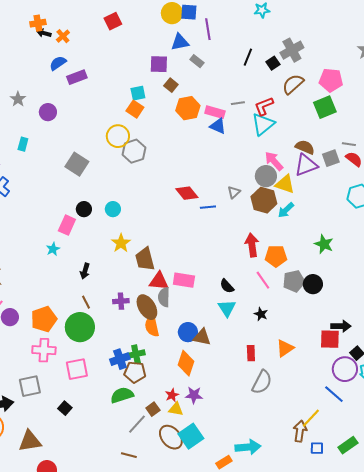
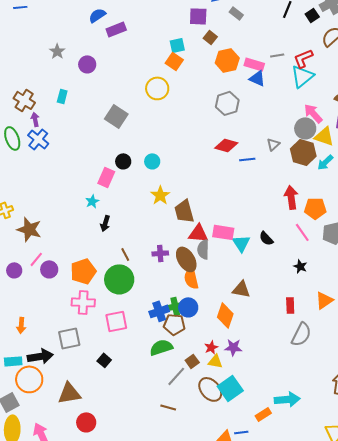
gray hexagon: (134, 151) -> (227, 103), moved
red diamond: (187, 193) -> (226, 145), turned -35
black arrow: (85, 271) -> (105, 223), moved
cyan triangle: (227, 308) -> (241, 243), moved
blue circle: (188, 332) -> (188, 307), moved

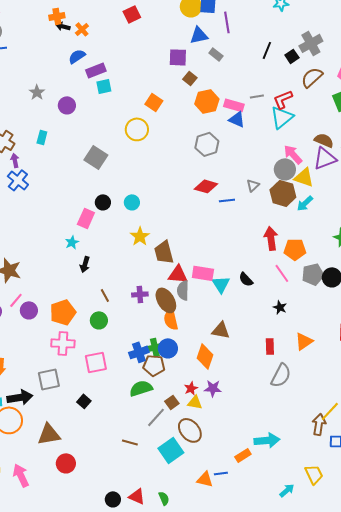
cyan square: (177, 45) -> (104, 86), moved
green circle: (119, 279) -> (99, 320), size x0.6
cyan square: (230, 388) -> (171, 450), moved
brown line: (168, 407) -> (130, 442), moved

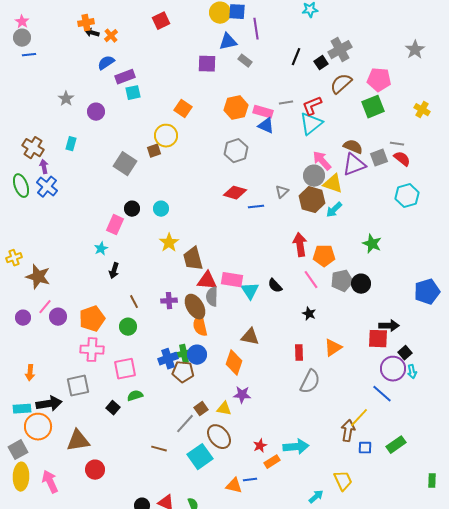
brown square: (190, 78) -> (154, 151), moved, turned 32
green semicircle: (141, 388) -> (135, 396), moved, size x0.7
red star: (191, 388) -> (260, 446), moved

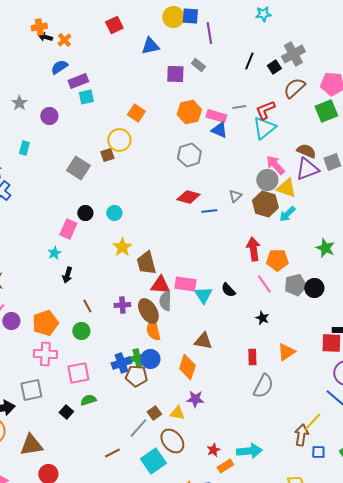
blue triangle: (228, 42) -> (150, 46), moved
purple square: (207, 64) -> (175, 74), moved
brown line: (159, 449) -> (112, 453), turned -42

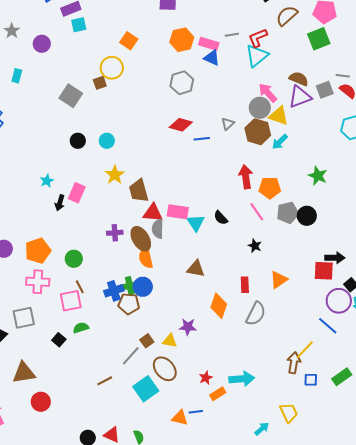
pink rectangle: (68, 229) -> (77, 193), moved
brown line: (87, 306) -> (80, 287), moved
orange diamond: (187, 367) -> (219, 306), moved

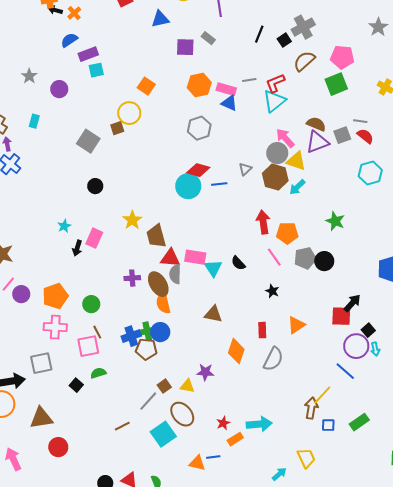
cyan circle: (107, 141) -> (188, 186), moved, size x1.6
black arrow: (335, 258) -> (352, 303), turned -48

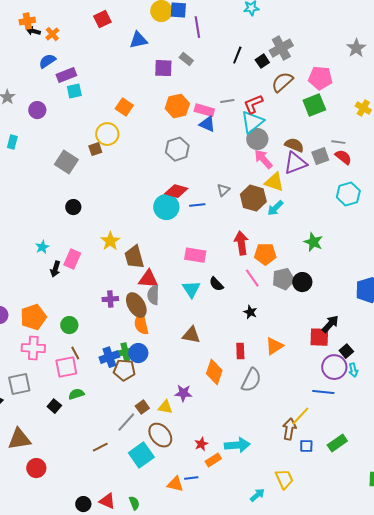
gray circle: (277, 153) -> (257, 139), moved
pink rectangle: (195, 257) -> (195, 255), moved
blue line: (345, 371) -> (323, 392), turned -35

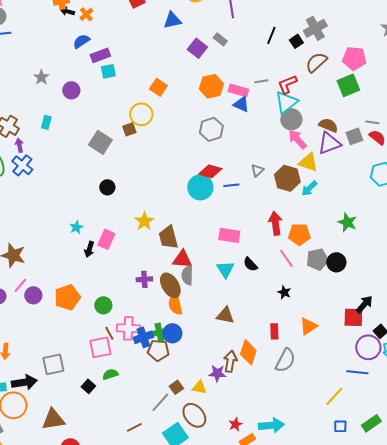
purple square: (163, 68) -> (197, 48), turned 36
pink cross: (33, 348) -> (128, 328), moved
brown arrow: (289, 429) -> (230, 361), moved

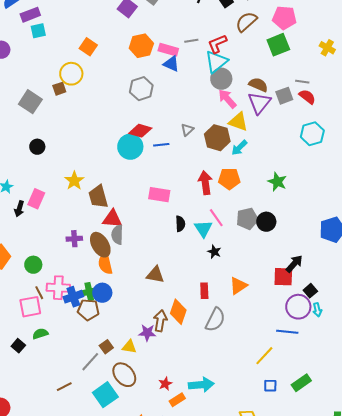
purple triangle: (329, 143) -> (259, 103), turned -30
orange pentagon: (299, 234) -> (229, 179), moved
black semicircle: (250, 264) -> (180, 224), turned -140
cyan triangle: (225, 269) -> (203, 229), moved

